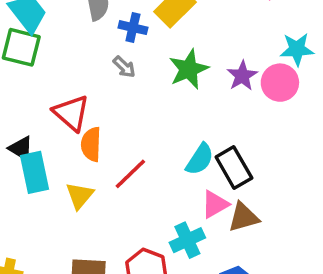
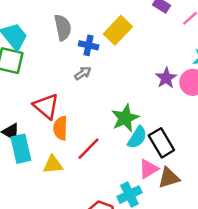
gray arrow: (124, 67) -> (83, 73), turned -77
green star: (189, 69) -> (125, 118), moved
yellow triangle: (80, 196) -> (53, 165), turned 45

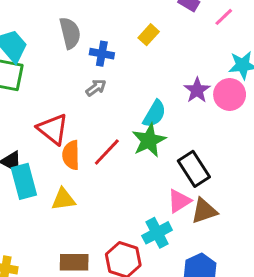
yellow rectangle: (118, 30) -> (149, 35), moved, size x0.6
cyan semicircle: (137, 137) -> (154, 114), moved
red line: (88, 149) -> (107, 152), moved

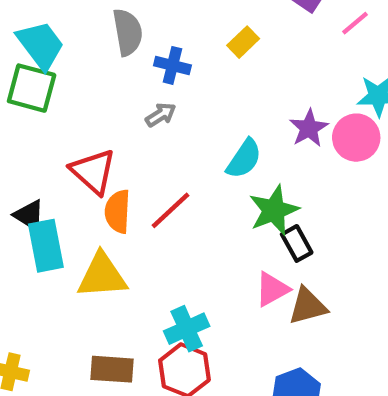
green star: (149, 140) -> (274, 210), moved
black rectangle: (194, 169) -> (297, 243), size x0.7
yellow triangle: (63, 199) -> (102, 276), size x1.4
cyan cross: (157, 233) -> (187, 329), moved

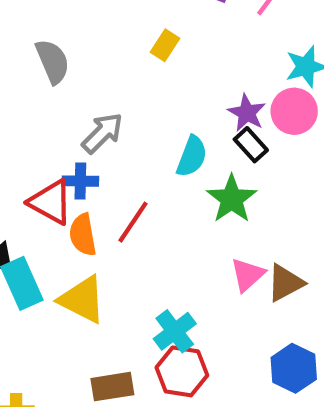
blue cross: (172, 65) -> (80, 181), moved
gray arrow: (161, 115) -> (102, 133), size x1.5
black rectangle: (297, 243) -> (251, 145), moved
yellow triangle: (102, 276) -> (82, 300), turned 44

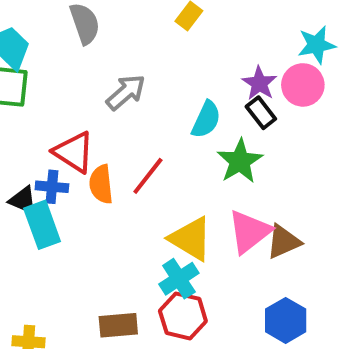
blue cross: (80, 181) -> (52, 187), moved
pink triangle: (248, 275) -> (249, 232), size x1.4
yellow triangle: (82, 300) -> (191, 239), moved

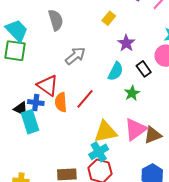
purple star: (259, 83) -> (126, 43), moved
green star: (240, 161) -> (132, 93), size x0.7
yellow triangle: (191, 239) -> (105, 132), turned -45

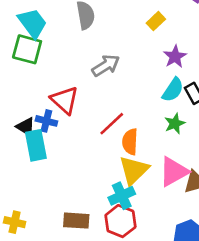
cyan semicircle: (116, 71) -> (173, 90), moved
orange semicircle: (61, 102) -> (130, 142), moved
yellow triangle: (105, 132) -> (134, 170), turned -40

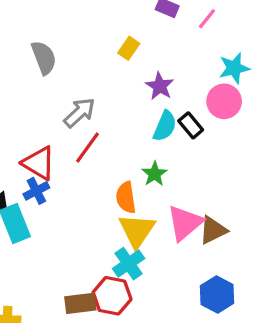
blue cross: (46, 121) -> (36, 191), moved, turned -30
red line: (112, 124) -> (87, 147), moved
green star: (175, 124) -> (155, 174), moved
red hexagon: (120, 221) -> (112, 296), moved

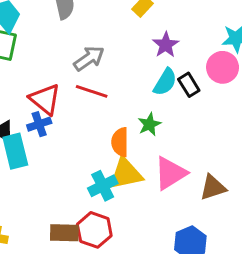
red line: (87, 147) -> (92, 91), turned 64
yellow triangle: (137, 230) -> (126, 174), turned 36
brown triangle: (213, 230) -> (213, 187), moved
cyan cross: (129, 264) -> (103, 186), moved

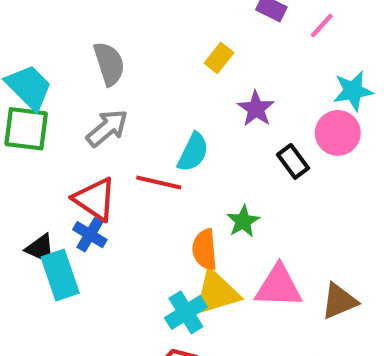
gray arrow: (89, 58) -> (107, 128), moved
cyan semicircle: (165, 82) -> (193, 152), moved
blue cross: (39, 124) -> (90, 235), turned -35
pink triangle: (170, 173) -> (279, 287), turned 39

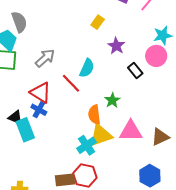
gray semicircle: (109, 64) -> (19, 22), moved
red line: (159, 182) -> (71, 83), turned 35

